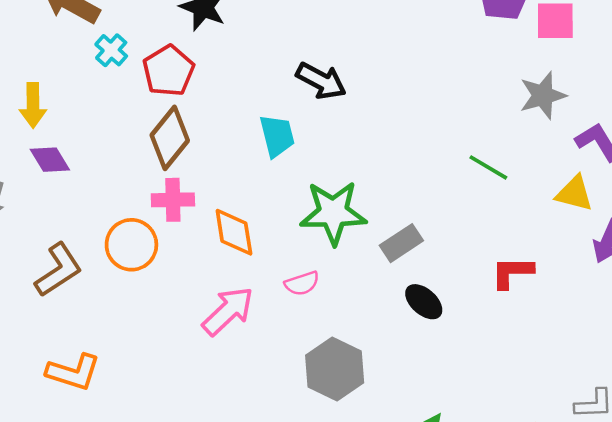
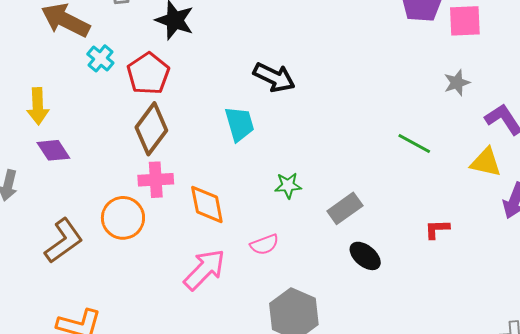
gray star: (543, 95) -> (457, 83), size x0.7
green star: (333, 213) -> (288, 185), size x0.5
red L-shape: (512, 272) -> (437, 229), size x0.7

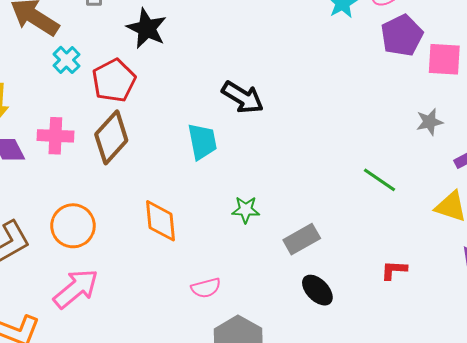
pink cross: (156, 180) -> (55, 136), moved
pink semicircle: (264, 245) -> (206, 288), moved
pink arrow: (204, 270) -> (76, 289), moved

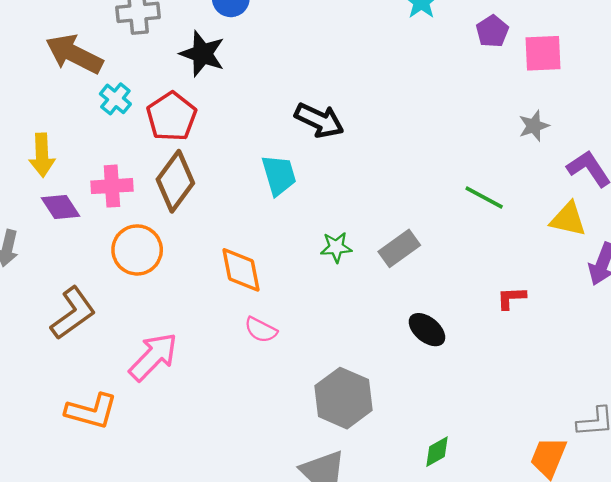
purple pentagon: (402, 35) -> (492, 31), size x0.7
orange circle: (73, 226) -> (137, 250), moved
gray rectangle: (302, 239) -> (399, 248), moved
pink semicircle: (206, 288) -> (261, 330), moved, turned 48

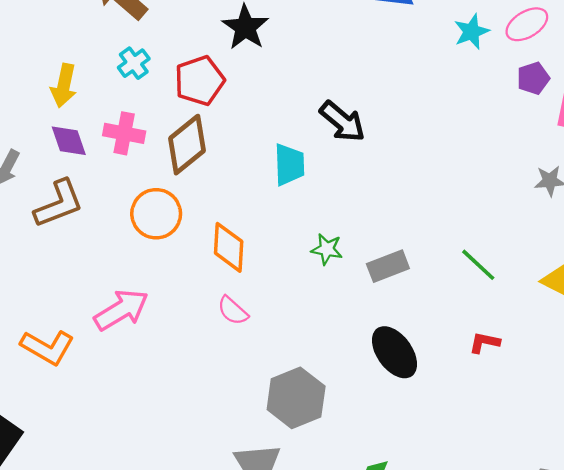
cyan cross: (115, 99) -> (134, 63), moved
green line: (484, 197) -> (478, 265), moved
orange circle: (137, 250) -> (156, 214), moved
brown L-shape: (73, 313) -> (59, 204), moved
black ellipse: (427, 330) -> (395, 352), size x1.4

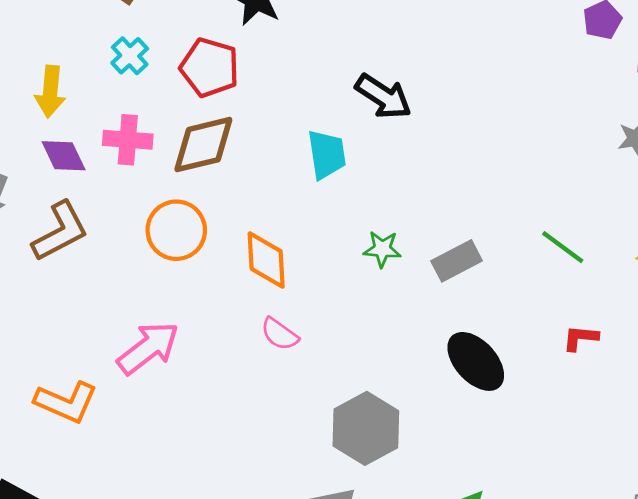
red pentagon: (200, 81) -> (210, 68), turned -30
brown diamond: (187, 145) -> (203, 145), turned 32

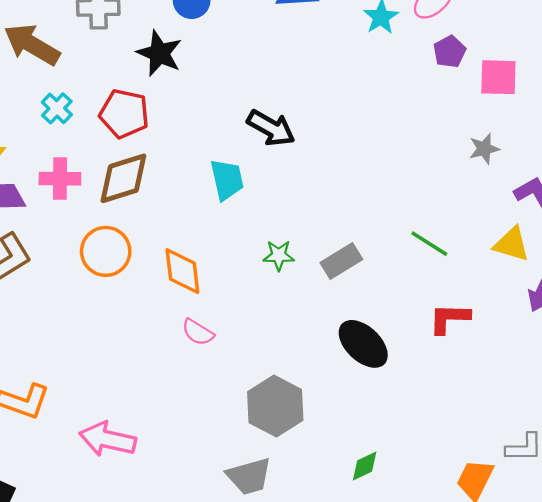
red L-shape: (580, 338) -> (449, 318), size x1.4
pink arrow: (148, 348) -> (108, 439), moved, turned -126

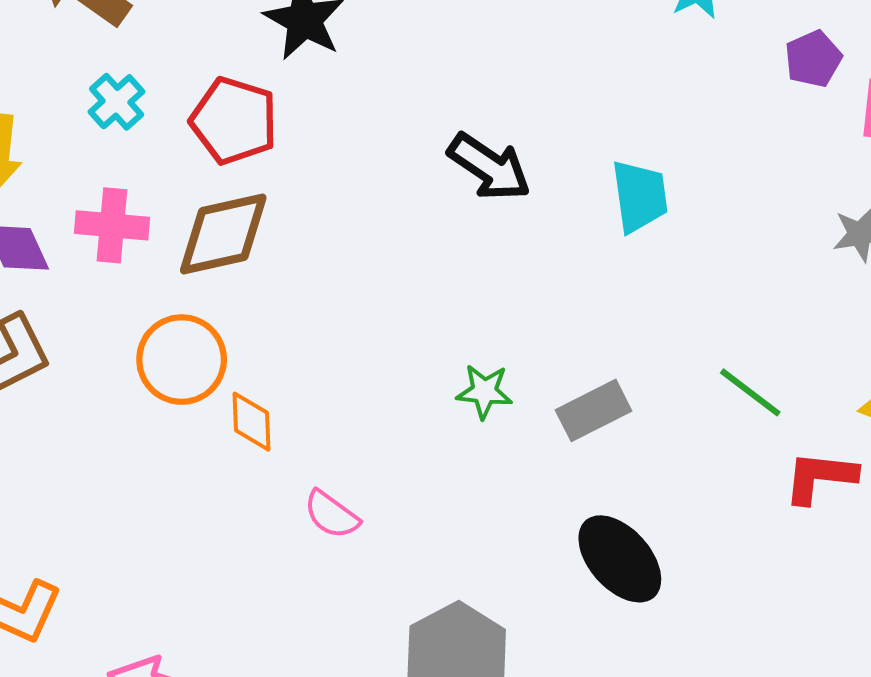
cyan trapezoid: (227, 180) -> (640, 196), moved
orange diamond: (182, 271) -> (251, 422), moved, size x0.7
red L-shape: (449, 318) -> (820, 477), moved

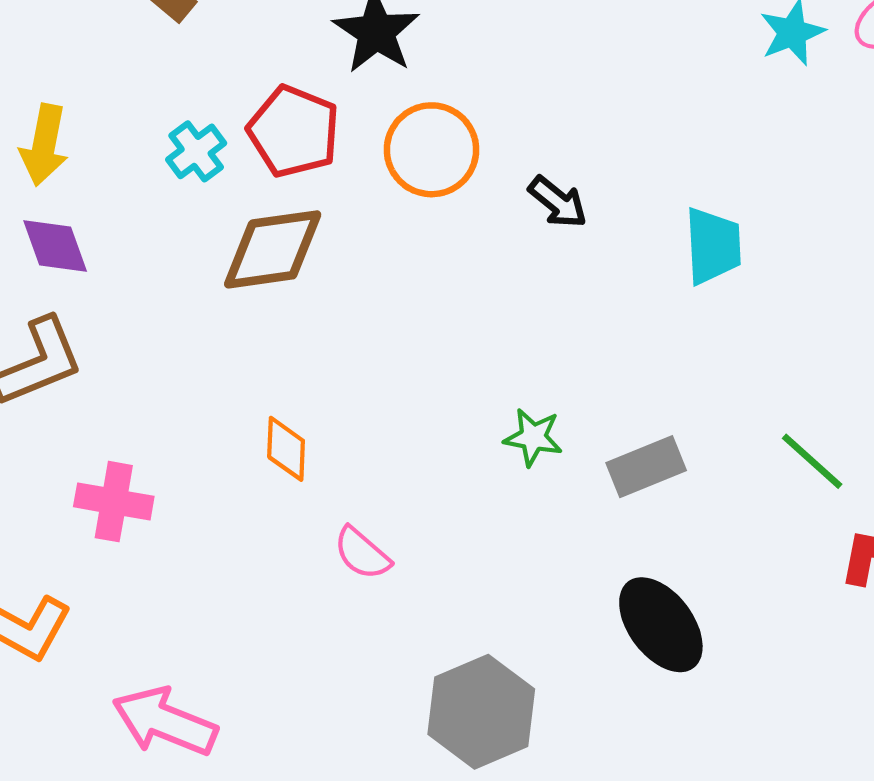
cyan cross: (117, 102) -> (196, 151), moved
black arrow: (489, 167) -> (558, 202), size x0.7
pink cross: (112, 225) -> (114, 502), moved
orange circle: (182, 360) -> (431, 150), moved

